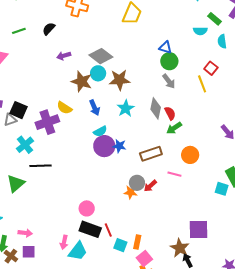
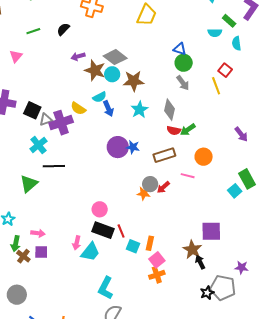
brown star: (82, 82) -> (95, 70), moved
red semicircle: (170, 113) -> (174, 130), moved, turned 128
gray triangle: (10, 120) -> (46, 120), moved
cyan semicircle: (100, 131) -> (100, 97), moved
cyan square: (222, 189) -> (235, 191), turned 32

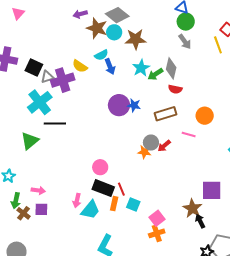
green arrow: (188, 130) -> (155, 74), moved
cyan cross: (38, 145) -> (40, 102), size x1.4
orange rectangle: (150, 243) -> (114, 204), moved

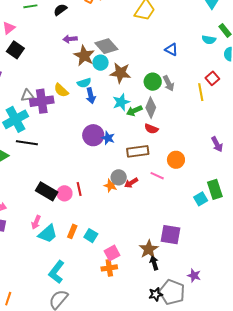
green circle: (186, 22) -> (153, 82), moved
black square: (34, 68) -> (15, 50), moved
black rectangle: (103, 188) -> (47, 191), moved
red line: (121, 189) -> (79, 189), moved

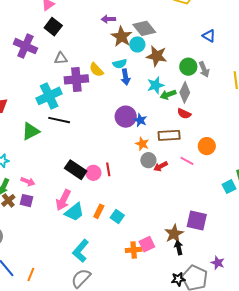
gray triangle: (27, 96) -> (61, 58), moved
orange star: (111, 186) -> (142, 144), moved
pink arrow: (36, 222) -> (63, 200), size x1.5
pink square: (112, 253) -> (147, 244), moved

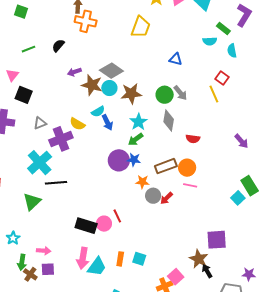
green arrow: (168, 95) -> (136, 139), moved
red semicircle: (184, 114) -> (193, 139), moved
orange circle: (207, 146) -> (187, 168), moved

